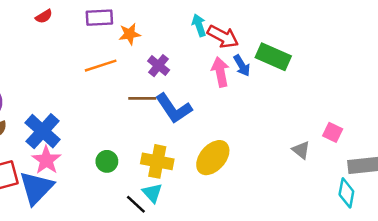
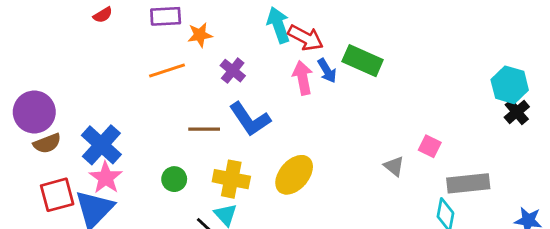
cyan arrow: (199, 25) -> (278, 25), size x1.4
brown line: (142, 98) -> (204, 129), moved

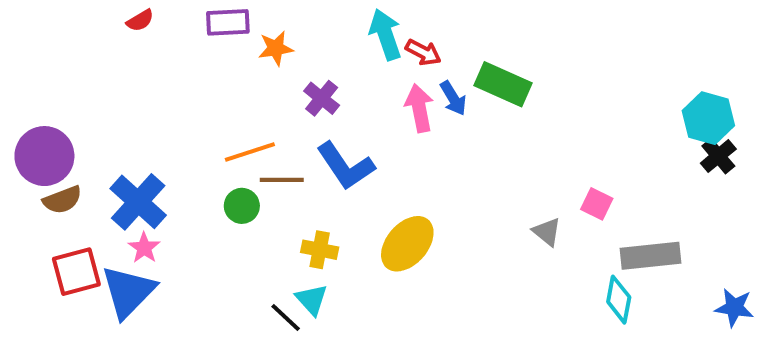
red arrow: (306, 38) -> (423, 52), size x0.7
orange line: (167, 71) -> (250, 152), moved
pink star: (106, 178) -> (144, 248), size x0.7
green circle: (174, 179) -> (242, 206), moved
yellow cross: (231, 179) -> (320, 250), size x0.7

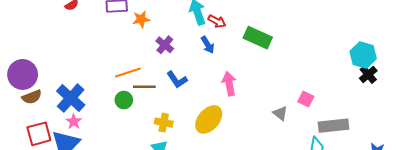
blue arrow: (453, 98) -> (208, 45), moved
pink arrow: (419, 108) -> (229, 84), moved
blue L-shape: (346, 166) -> (177, 80), size x0.7

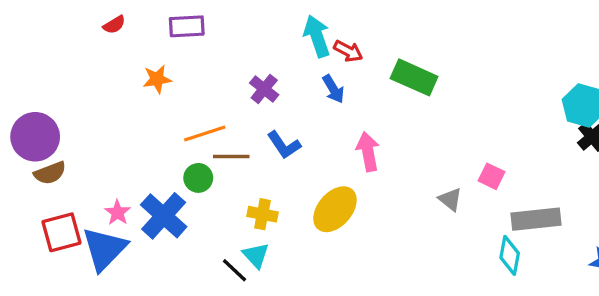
orange star: (141, 19) -> (157, 79), moved
blue cross: (71, 98) -> (164, 216), moved

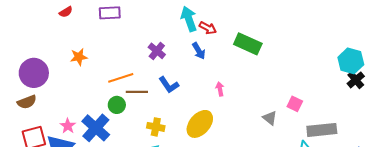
orange star: (157, 79) -> (79, 57), moved
purple circle: (35, 137) -> (34, 73), moved
pink arrow: (368, 152) -> (220, 89), size x0.6

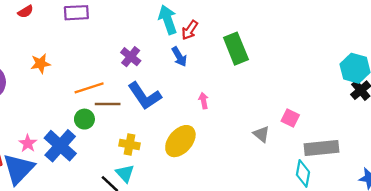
red arrow: (208, 28) -> (190, 30), turned 96
green rectangle: (248, 44) -> (236, 49), turned 44
blue L-shape: (169, 85) -> (145, 96), size x1.4

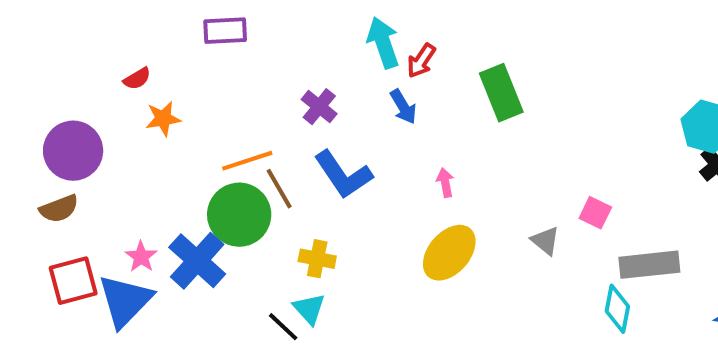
red semicircle: (25, 12) -> (137, 79), moved
brown line: (108, 104) -> (279, 189), turned 60
green circle: (84, 119) -> (239, 215), size x1.8
yellow ellipse: (180, 141) -> (449, 253), moved

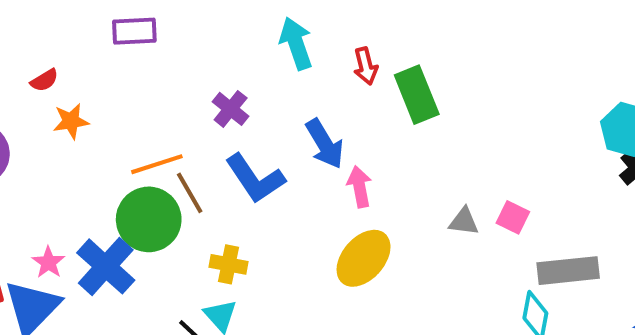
red arrow: (421, 61) -> (366, 66), moved, turned -48
blue arrow: (403, 107) -> (325, 144), moved, size x1.4
pink arrow: (445, 183) -> (359, 187), size x1.4
gray triangle: (545, 241) -> (464, 221), moved, turned -32

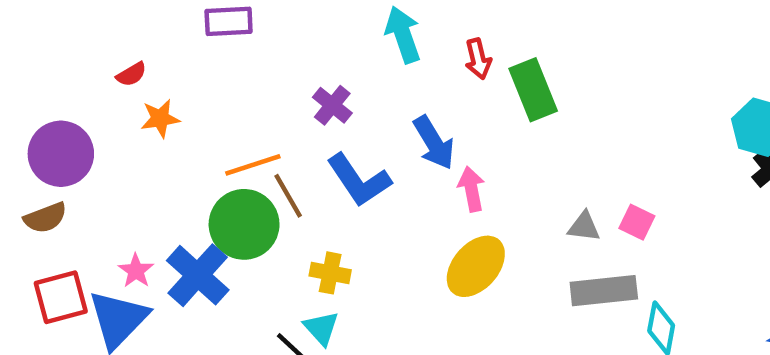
gray rectangle: (568, 271) -> (604, 291), moved

